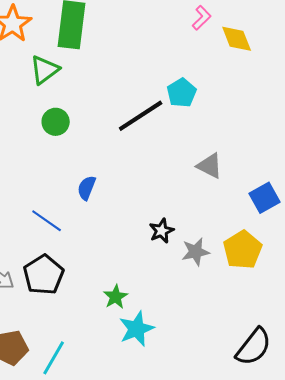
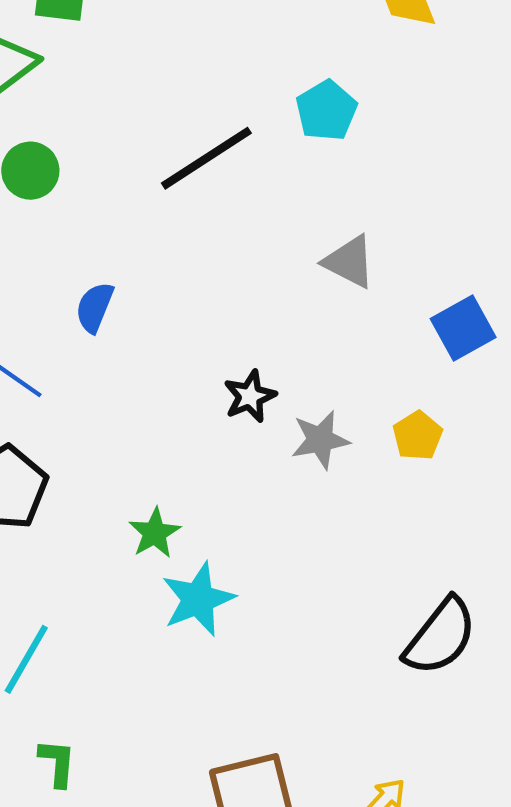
cyan pentagon: (182, 93) -> (326, 111), moved
yellow pentagon: (243, 250) -> (418, 436), size x0.6

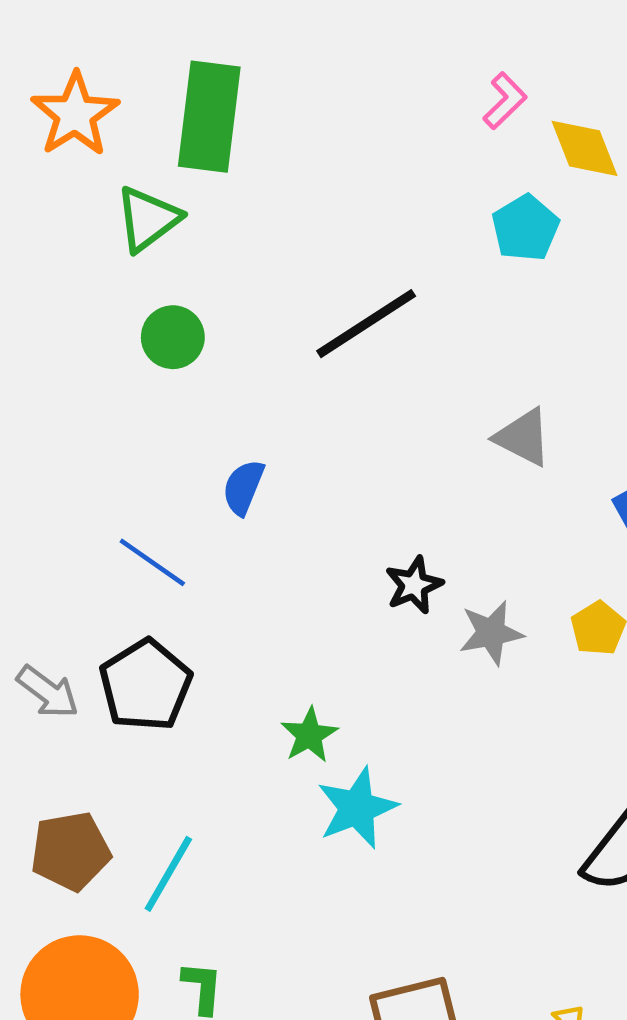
cyan pentagon: (326, 111) -> (525, 228), moved

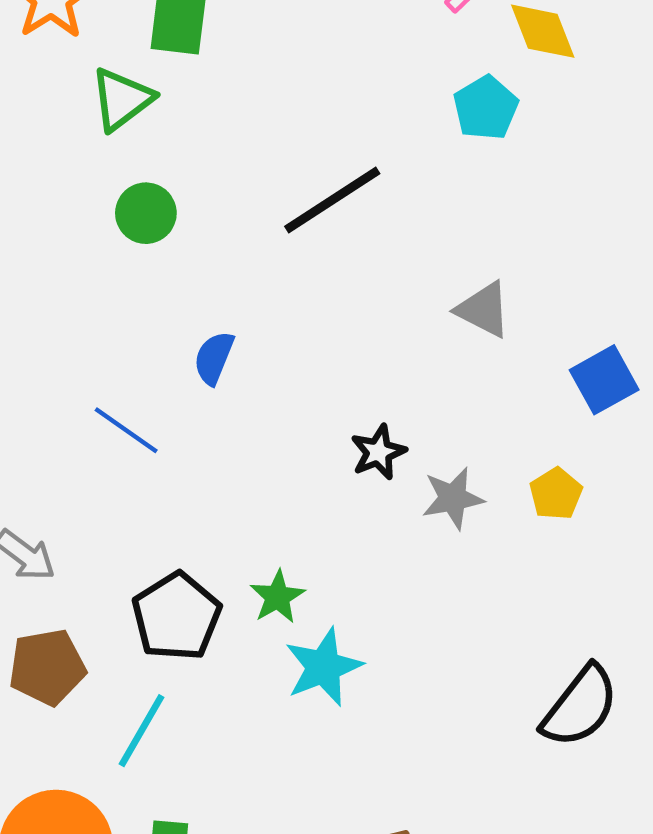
black pentagon: (146, 685) -> (177, 617), moved
brown pentagon: (70, 851) -> (47, 667), moved

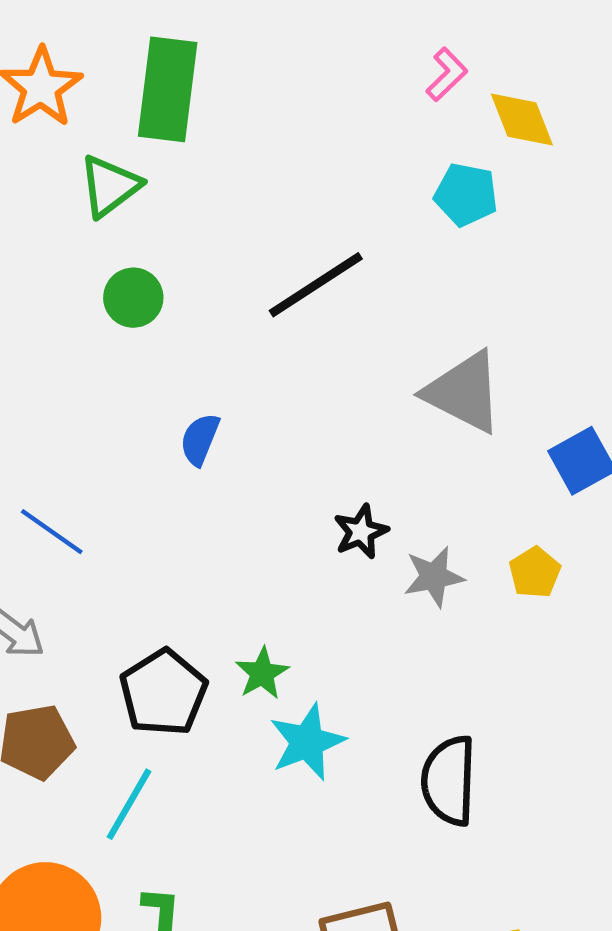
cyan pentagon: (486, 108) -> (466, 195), turned -30
gray triangle: (484, 310) -> (464, 392), size x1.5
blue line: (126, 430) -> (52, 532), moved
black semicircle: (580, 706) -> (449, 781), moved, turned 144

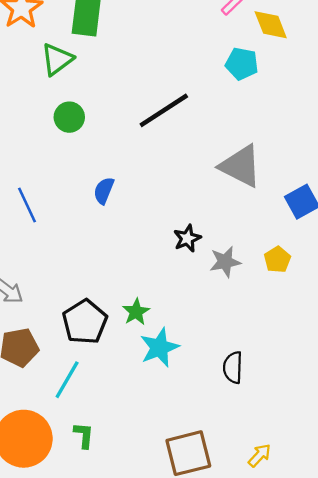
blue line: (52, 532) -> (27, 205), moved, turned 30
black semicircle: (449, 781) -> (233, 367), size x0.7

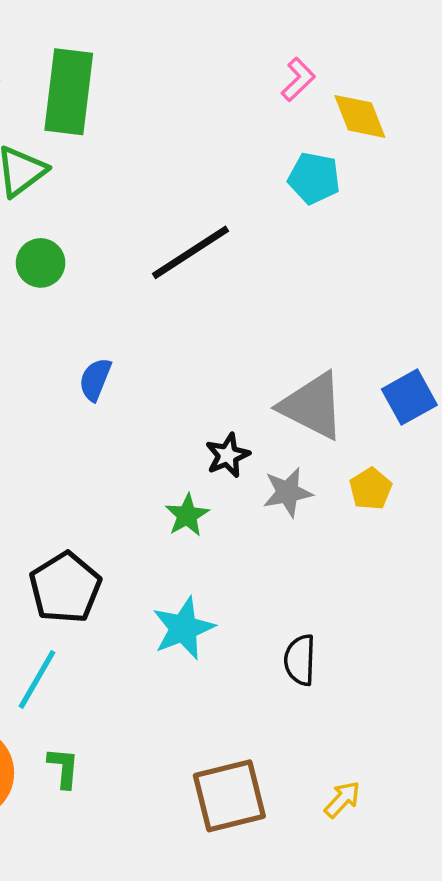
gray triangle: (241, 166) -> (312, 406), moved
green star: (136, 312) -> (187, 515), moved

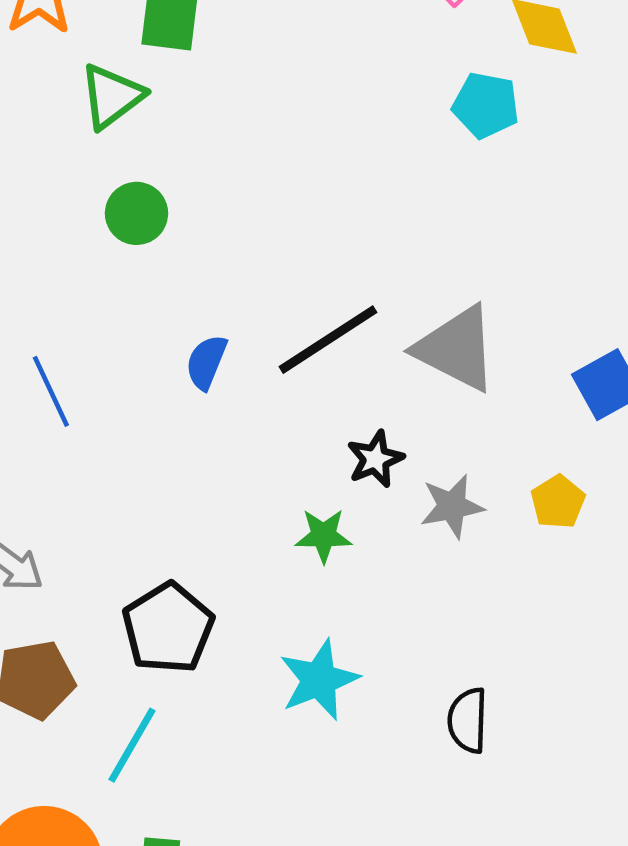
black line: (191, 252) -> (328, 340), moved
gray triangle: (312, 406) -> (456, 349), moved
green star: (187, 515) -> (324, 536), turned 30

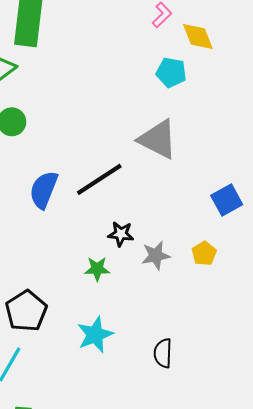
gray triangle: (456, 349) -> (158, 139), moved
blue semicircle: (206, 362) -> (44, 190), size x1.5
black star: (375, 459) -> (121, 234), turned 30

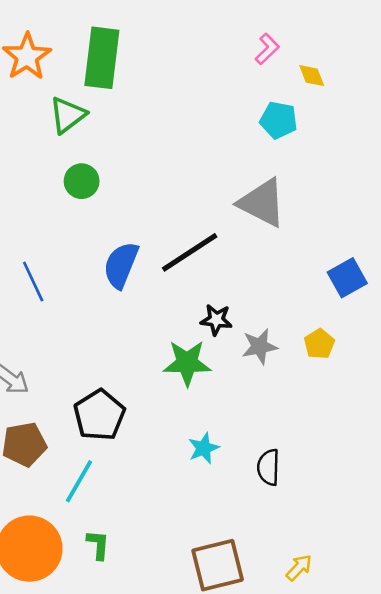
yellow diamond: (198, 36) -> (312, 76), size x0.7
green star: (97, 269) -> (187, 363), size x1.5
cyan star: (95, 335) -> (204, 448), moved, size x0.7

